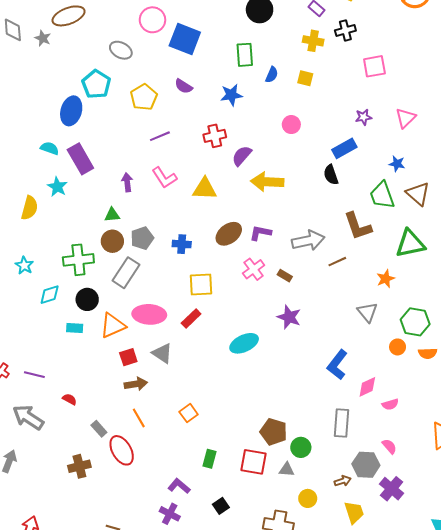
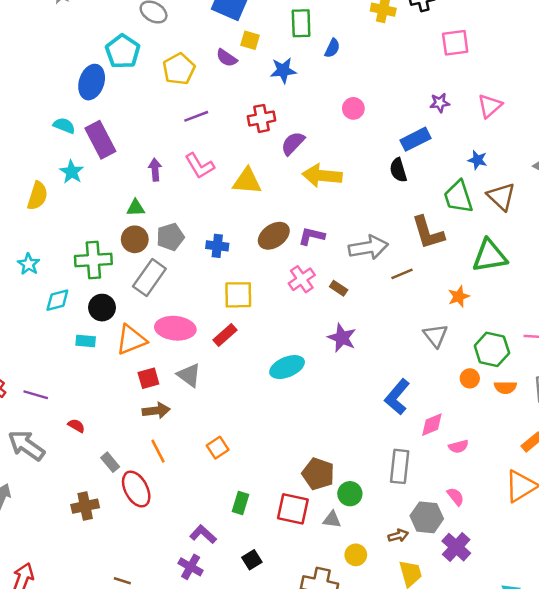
yellow square: (305, 78) -> (250, 40), moved

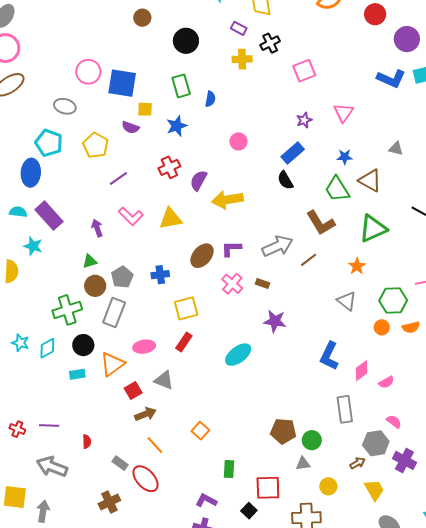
cyan star: (29, 264) -> (20, 343), moved
pink ellipse: (175, 328) -> (144, 347), size x0.7
red semicircle: (76, 426) -> (87, 442), turned 72
red square: (293, 509) -> (268, 488), moved

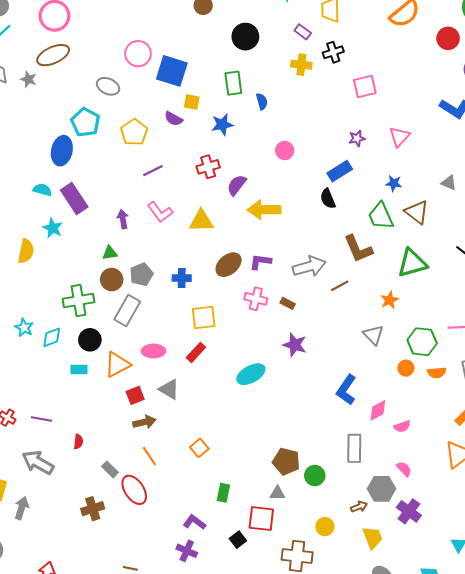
blue semicircle: (210, 99) -> (262, 101), turned -35
pink cross: (232, 284) -> (256, 299), turned -35
gray triangle: (303, 464) -> (277, 493), moved

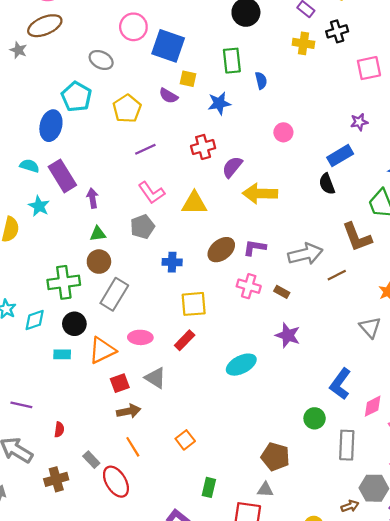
purple arrow: (123, 219) -> (93, 198), moved
gray pentagon: (141, 274) -> (142, 227), moved
green circle: (315, 476) -> (315, 418), moved
brown cross: (93, 509) -> (56, 479), moved

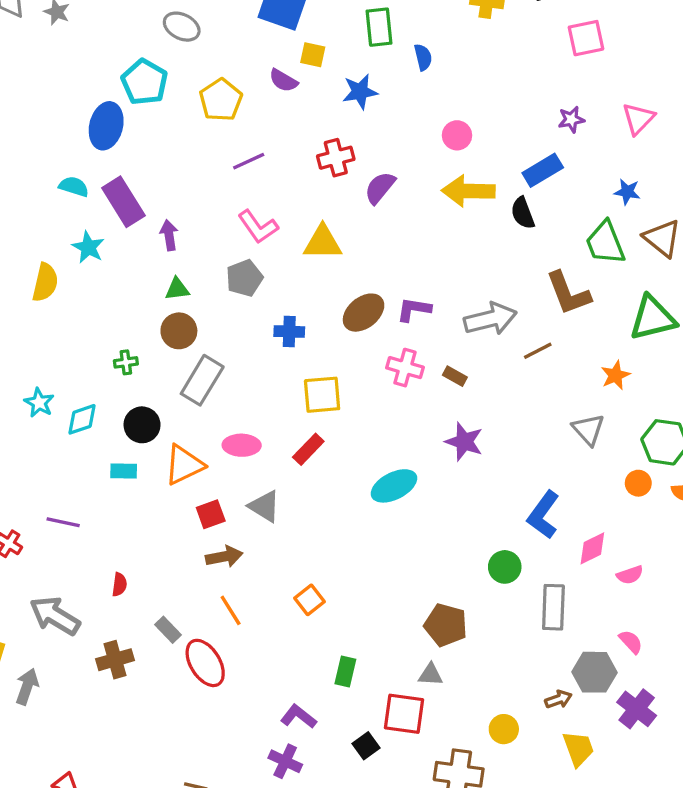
yellow arrow: (260, 194) -> (468, 191), moved
green cross: (64, 282) -> (126, 362), size x0.5
purple line: (21, 405) -> (63, 522), moved

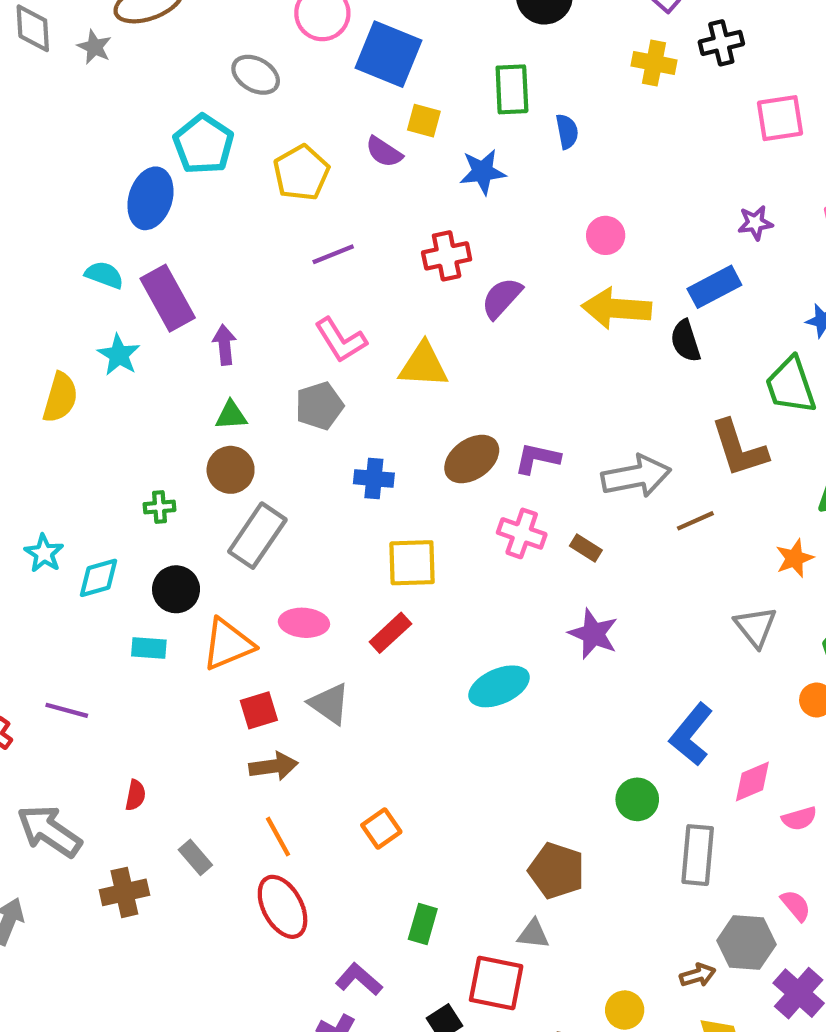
red ellipse: (205, 663) -> (283, 907), moved

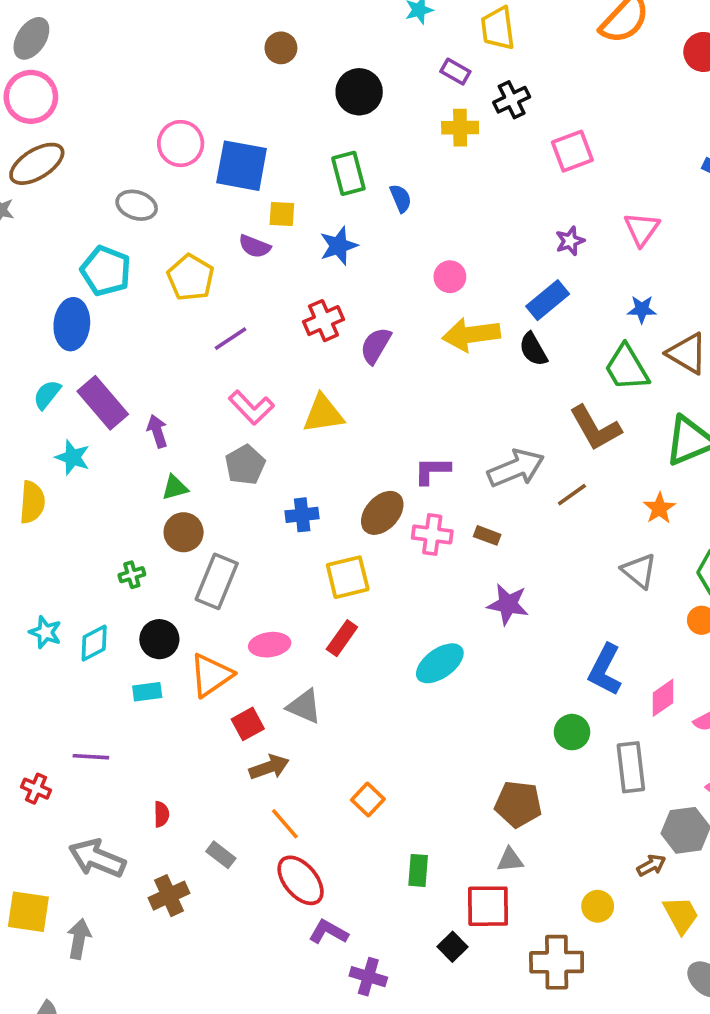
cyan semicircle: (104, 275) -> (47, 395), turned -60
brown ellipse: (472, 459) -> (382, 513), moved
purple L-shape: (359, 979) -> (328, 932), moved

